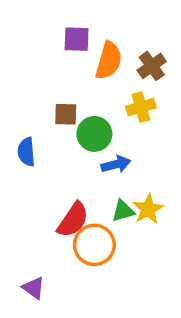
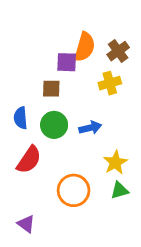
purple square: (77, 39) -> (67, 62), moved
green circle: (94, 134) -> (54, 125), moved
green triangle: (123, 211) -> (120, 190), moved
red semicircle: (73, 220) -> (29, 160), moved

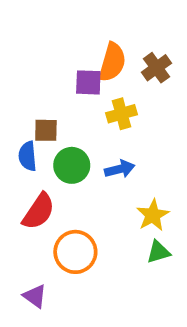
yellow cross: (110, 83) -> (121, 114), moved
brown square: (51, 89) -> (46, 130), moved
orange circle: (74, 190) -> (75, 252), moved

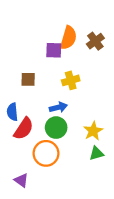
yellow cross: (121, 114) -> (71, 80), moved
blue semicircle: (28, 156) -> (12, 112), moved
green circle: (72, 165) -> (56, 128), moved
blue arrow: (120, 169) -> (58, 107), moved

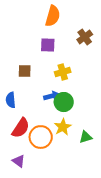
orange semicircle: (68, 38) -> (53, 16), moved
green circle: (56, 128) -> (64, 102), moved
red semicircle: (24, 129) -> (21, 128), moved
yellow star: (93, 131) -> (63, 127), moved

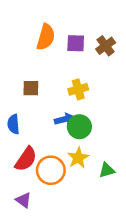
orange semicircle: (53, 16) -> (46, 37), moved
purple square: (48, 45) -> (76, 43), moved

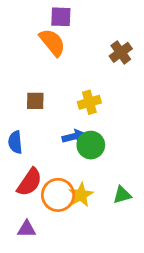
orange semicircle: (46, 37) -> (52, 42), turned -55
purple square: (76, 43) -> (61, 17), moved
yellow star: (78, 158) -> (81, 195), moved
purple triangle: (23, 200) -> (27, 229), turned -35

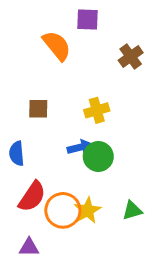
purple square: (61, 17) -> (88, 19), moved

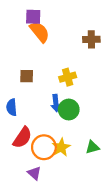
purple square: (88, 19) -> (33, 17), moved
brown cross: (131, 56) -> (91, 39), turned 35
blue arrow: (80, 147) -> (56, 103), turned 98
purple triangle: (29, 247) -> (34, 173), moved, turned 40

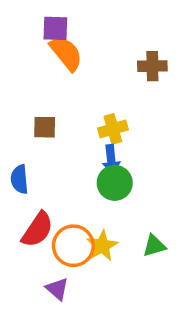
blue arrow: (56, 103) -> (111, 160), moved

